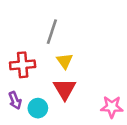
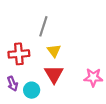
pink star: (112, 107) -> (93, 77), moved

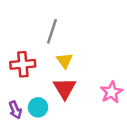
pink star: (93, 77) -> (111, 92), turned -30
purple arrow: (12, 84) -> (15, 110), moved

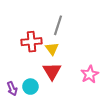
gray line: (52, 31) -> (58, 25), moved
red cross: (23, 64) -> (31, 42), moved

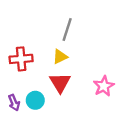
red cross: (31, 42) -> (21, 59), moved
yellow triangle: (52, 49) -> (60, 57), turned 40

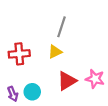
red triangle: (60, 83) -> (67, 81), moved, turned 30
pink star: (104, 86) -> (95, 79), turned -30

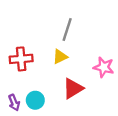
pink star: (95, 79) -> (104, 67), moved

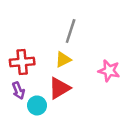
red triangle: (73, 88) -> (59, 88), moved
purple arrow: (14, 103) -> (18, 91), moved

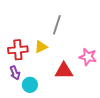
yellow triangle: (63, 60) -> (41, 47), moved
red triangle: (59, 88) -> (64, 71), moved, turned 30

